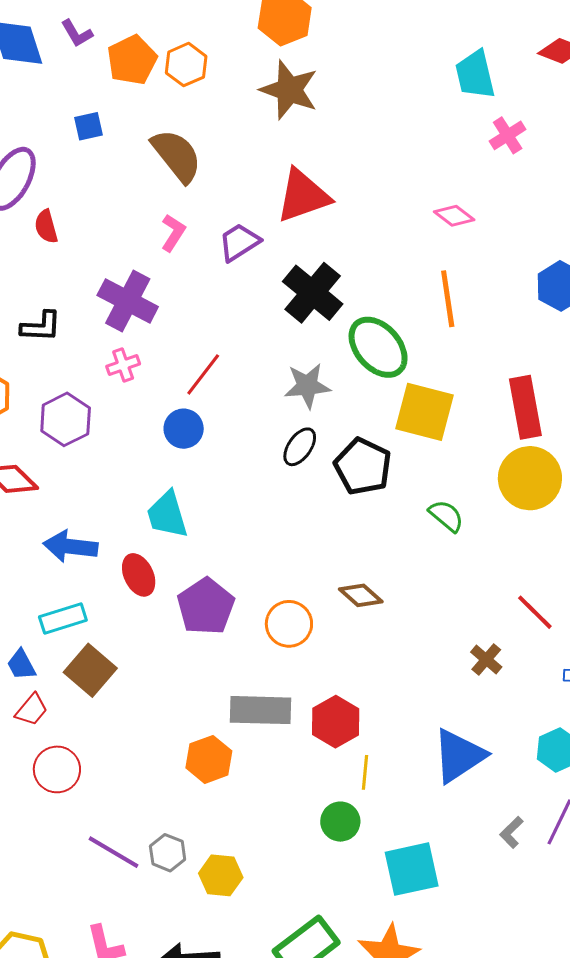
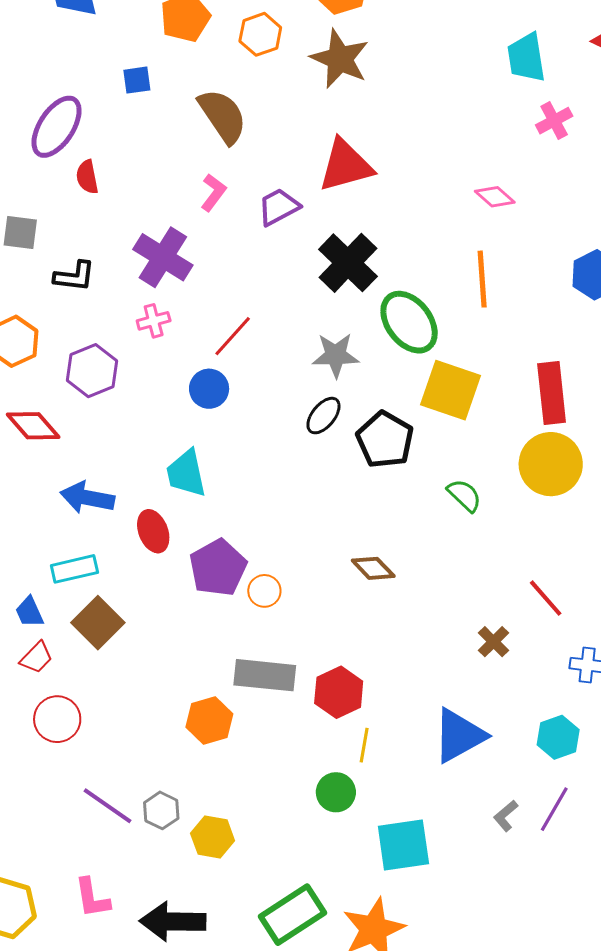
orange hexagon: (186, 65) -> (260, 34), moved
orange circle: (289, 624) -> (264, 591), moved, size x0.7

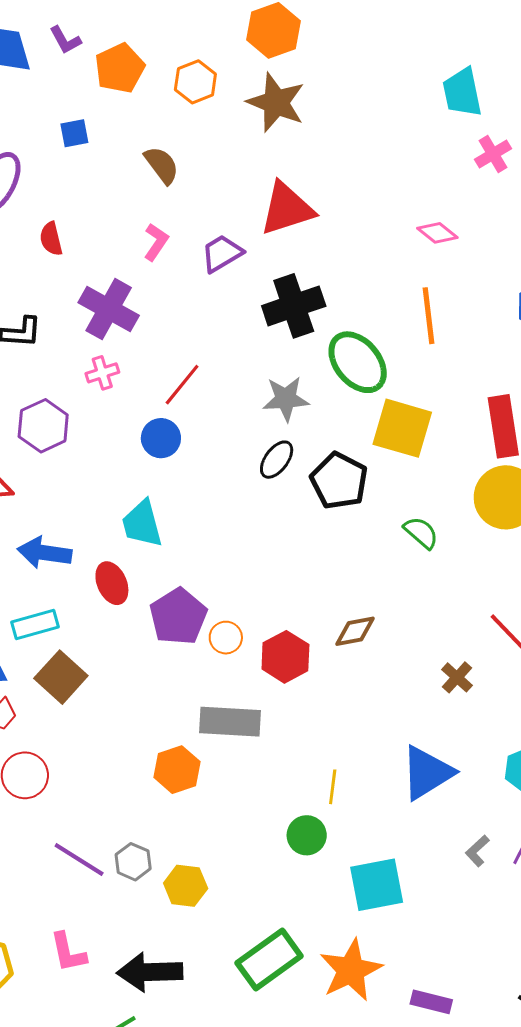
brown semicircle: (223, 116) -> (162, 165), size x0.7
red semicircle: (87, 177) -> (51, 239), moved
black cross: (348, 263) -> (294, 306), turned 30
brown diamond: (373, 568) -> (355, 631), moved, turned -54
red hexagon: (339, 692) -> (285, 657), moved

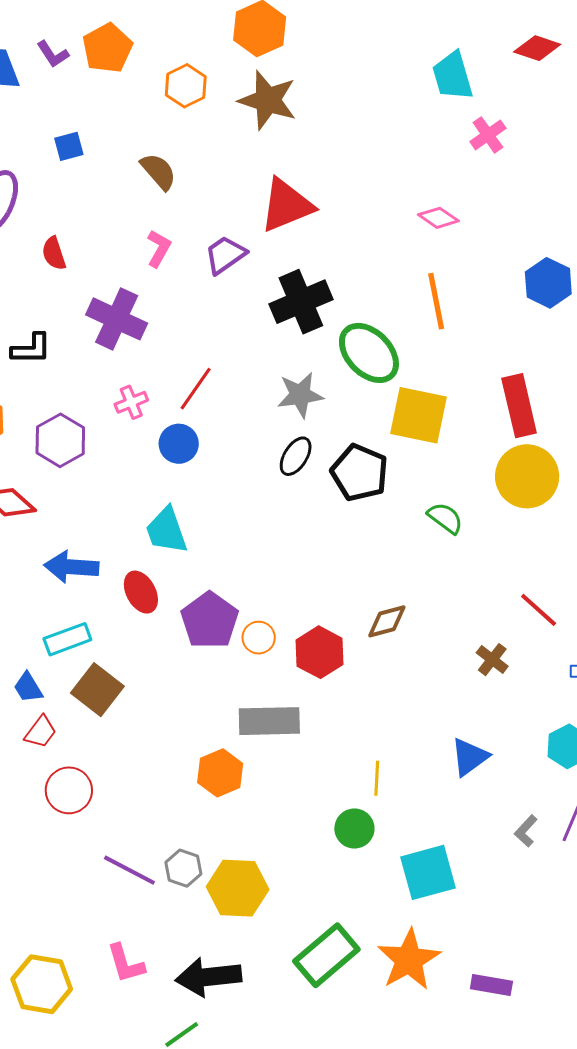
orange pentagon: (120, 68) -> (107, 48), moved
pink cross: (102, 373) -> (131, 402), moved
blue triangle: (427, 773) -> (470, 757), size x0.7
yellow hexagon: (186, 886) -> (238, 888), size x1.4

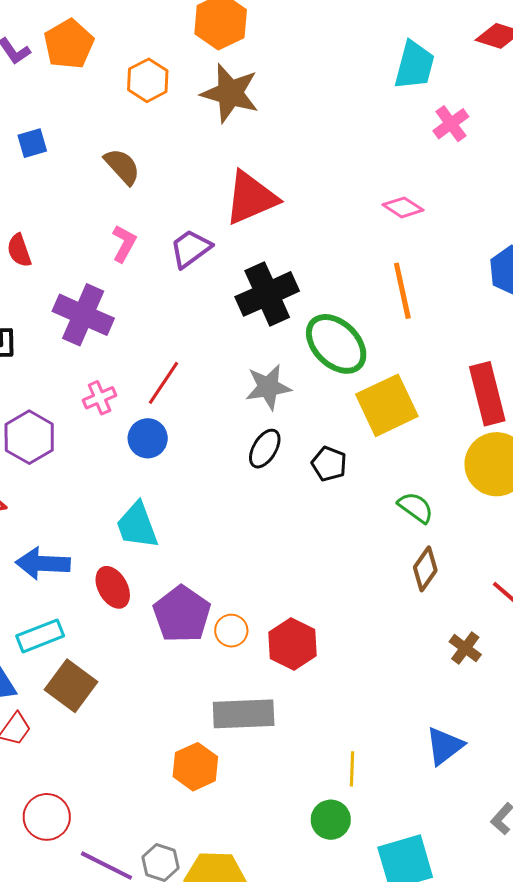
cyan trapezoid: (453, 76) -> (414, 65), turned -148
yellow square: (418, 415) -> (387, 405), turned -36
black pentagon: (360, 473) -> (329, 464), size x0.6
brown diamond: (387, 621) -> (425, 569), moved, turned -39
red circle: (69, 790) -> (47, 817), moved

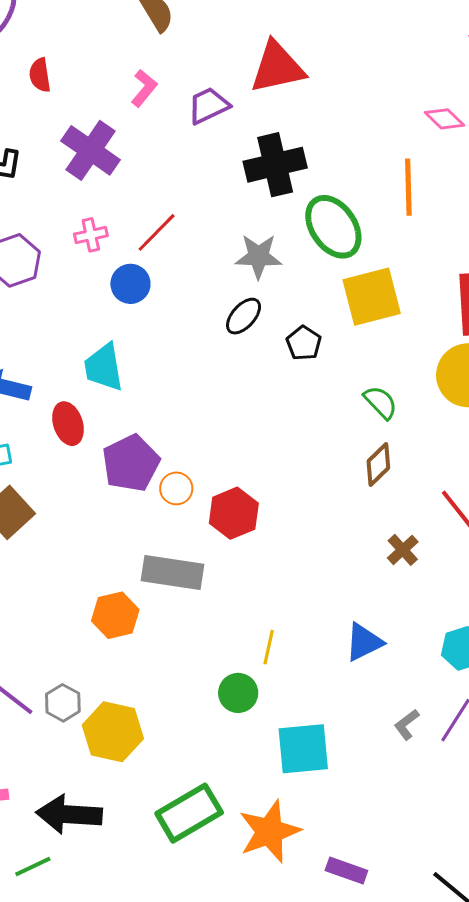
pink diamond: (403, 207) -> (445, 119), moved

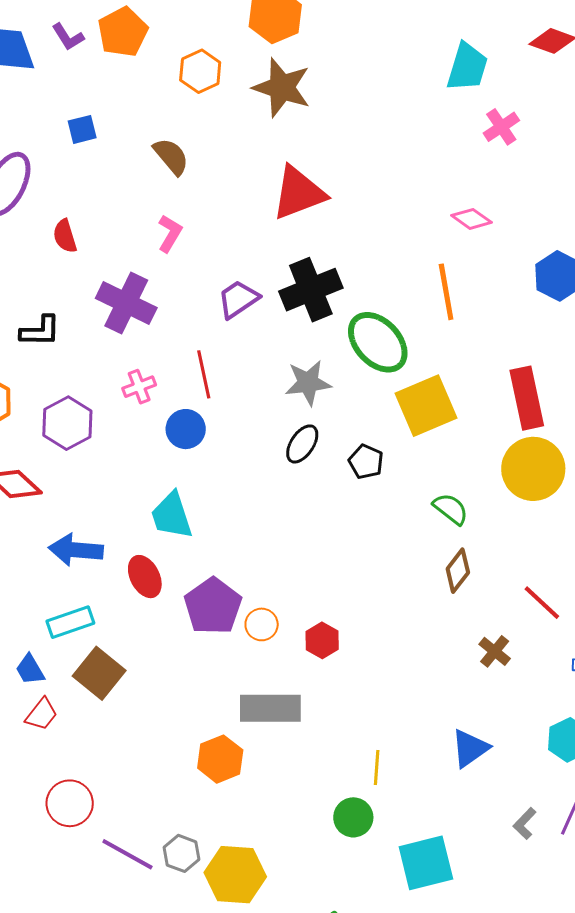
purple trapezoid: (208, 106) -> (238, 299), moved
red line: (157, 232) -> (204, 374), turned -48
red hexagon: (234, 513) -> (322, 640), size x0.7

